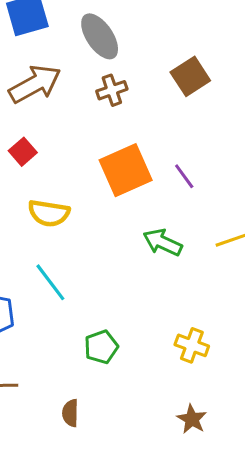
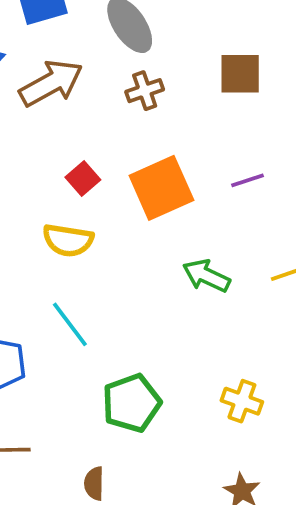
brown square: (190, 76) -> (240, 74), turned 33
red square: (23, 152) -> (83, 179), moved
purple line: (184, 176) -> (248, 180), moved, turned -72
green pentagon: (101, 347) -> (132, 403), size x1.4

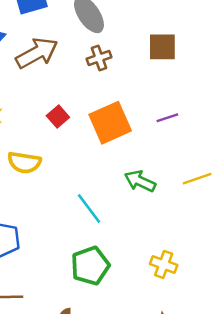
yellow semicircle: (68, 240) -> (24, 163), moved
cyan line: (70, 324) -> (89, 209), moved

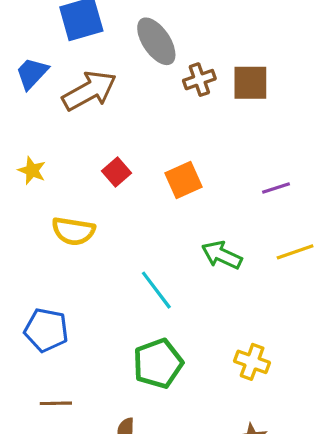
brown cross: (99, 58) -> (199, 80), moved
purple line: (167, 118) -> (276, 188), moved
orange square: (110, 123) -> (183, 180), size x0.7

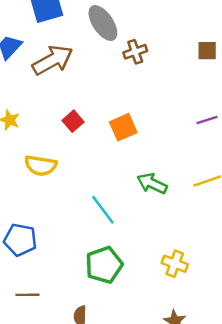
brown square: (250, 83) -> (207, 51), moved, size x0.7
purple line: (276, 188) -> (207, 120), moved

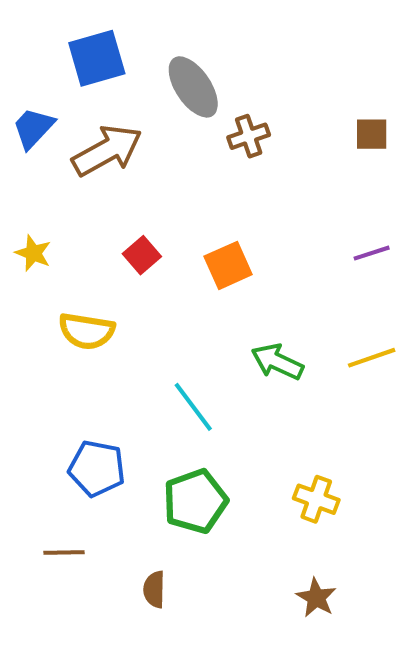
blue pentagon: (20, 240) -> (97, 468), moved

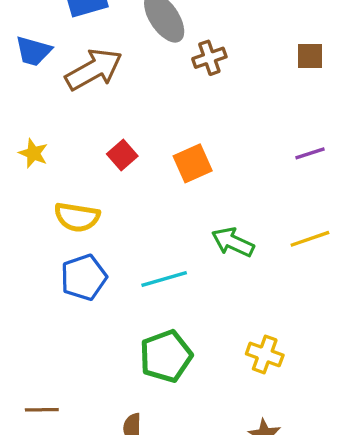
blue trapezoid: (33, 128) -> (33, 51), turned -117
cyan line: (193, 407) -> (164, 279), turned -69
blue pentagon: (97, 468) -> (84, 277), moved, turned -30
brown line: (64, 553) -> (42, 410), moved

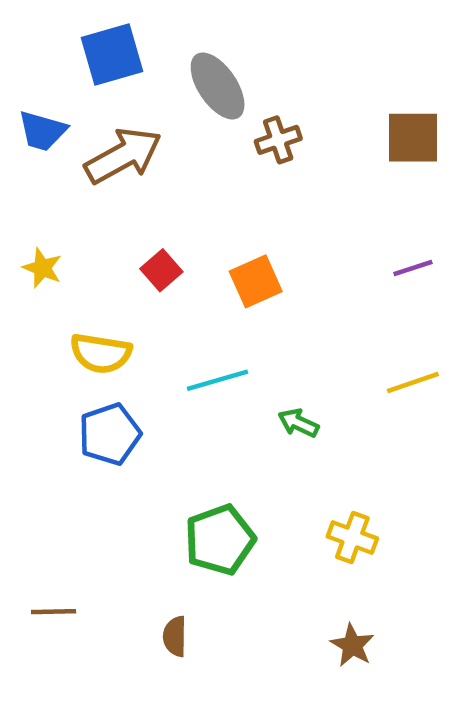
brown square: (310, 56) -> (413, 138), size x1.5
green arrow: (233, 242) -> (298, 423), moved, size x0.7
cyan line: (164, 279) -> (218, 380), moved

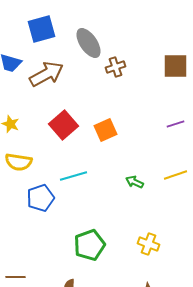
red square: (161, 270) -> (64, 125), size x1.6
yellow semicircle: (101, 353) -> (18, 162), moved
cyan line: (218, 380) -> (74, 176), moved
green arrow: (298, 423) -> (134, 182), moved

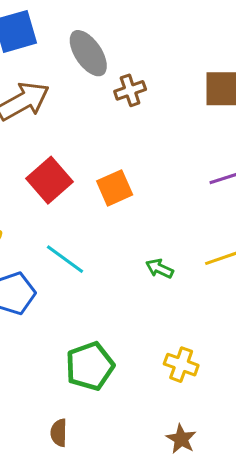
cyan line: (74, 176) -> (65, 259), turned 52

